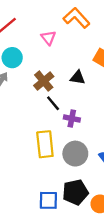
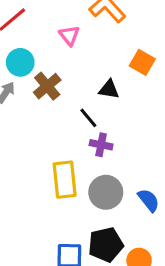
brown cross: (44, 81) -> (47, 86), moved
black line: (53, 103) -> (88, 118), moved

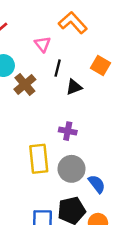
black triangle: (109, 89) -> (74, 87), turned -30
black line: (88, 118) -> (58, 68), moved, turned 54
blue semicircle: (149, 200) -> (97, 184), moved

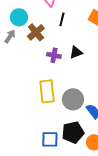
black triangle: (74, 87) -> (76, 52), moved
purple cross: (68, 131) -> (54, 55), moved

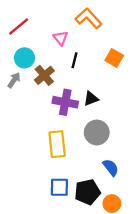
purple cross: (54, 55) -> (65, 102), size x1.5
gray circle: (73, 99) -> (97, 132), moved
blue square: (50, 139) -> (59, 187), moved

